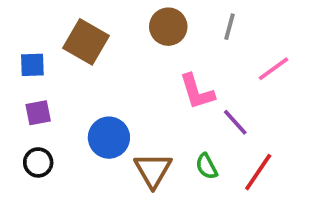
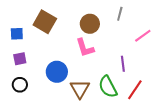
brown circle: (168, 27) -> (90, 24), moved
pink L-shape: (197, 92) -> (85, 48), moved
purple line: (235, 122) -> (123, 64), turned 35
green semicircle: (206, 166) -> (108, 87), size x1.6

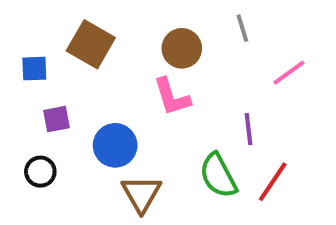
gray line: (120, 14) -> (242, 28), turned -32
purple square: (20, 59) -> (57, 119), moved
brown triangle: (80, 89) -> (141, 194), moved

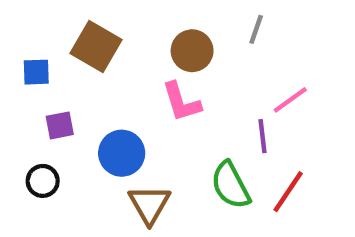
gray line: (242, 28) -> (256, 29), turned 36
pink line: (289, 73) -> (290, 100), moved

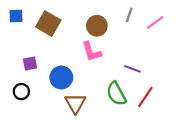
blue square: (36, 72) -> (16, 16), moved
pink line: (290, 100) -> (155, 23), moved
purple line: (263, 136) -> (132, 69), turned -63

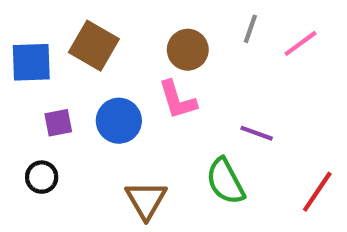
blue square: (16, 16) -> (31, 62), moved, size x1.5
blue circle: (61, 78) -> (119, 121), moved
red line: (145, 97) -> (317, 192), moved

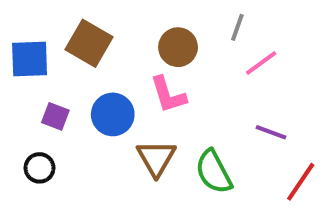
pink line: (300, 43) -> (261, 63), moved
purple square: (58, 123) -> (55, 116), turned 32
purple line: (257, 133) -> (271, 132), moved
brown triangle: (146, 200) -> (156, 158), moved

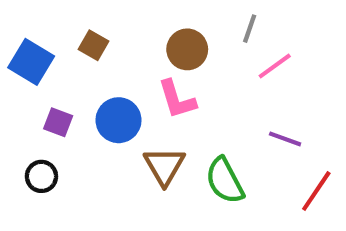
brown square: (89, 43) -> (94, 45), size x0.6
blue square: (30, 59) -> (31, 62), turned 33

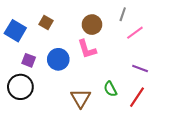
brown triangle: (164, 166) -> (81, 98), moved
black circle: (41, 176) -> (20, 87), size x1.6
green semicircle: (225, 181) -> (110, 89), size x0.7
red line: (316, 191) -> (137, 97), moved

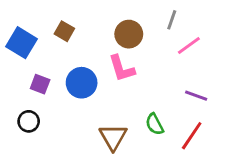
black circle: (20, 87) -> (29, 121), size x0.6

